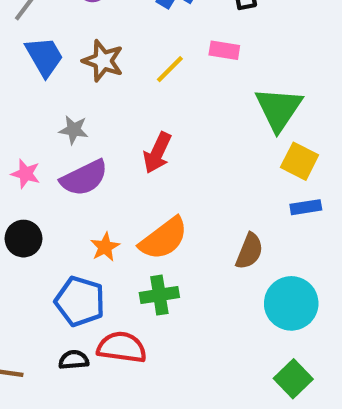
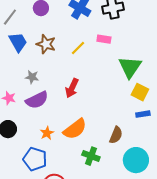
green cross: (159, 295) -> (91, 156), moved, turned 30

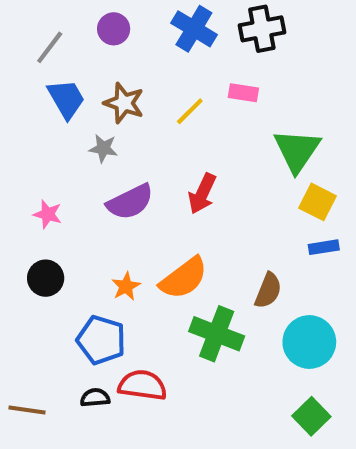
gray star: (32, 77) -> (103, 148), moved
red arrow: (72, 88) -> (202, 194), moved
purple semicircle: (37, 100) -> (130, 202), moved
green cross: (91, 156) -> (217, 334), size x1.4

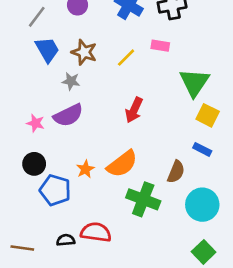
purple semicircle: (130, 202) -> (68, 115), moved
blue rectangle: (324, 247) -> (202, 149), moved, turned 36
blue pentagon: (101, 340) -> (55, 190), moved

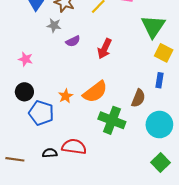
purple semicircle: (68, 115) -> (73, 41), moved, size x0.6
blue rectangle: (202, 149) -> (159, 80), turned 72

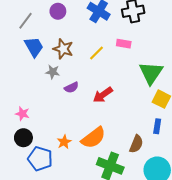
red arrow: (105, 49) -> (103, 95), turned 30
pink star: (25, 59) -> (22, 114), moved

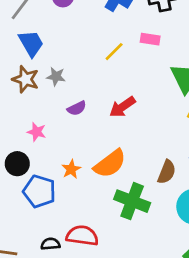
brown star: (63, 49) -> (26, 79), moved
purple semicircle: (71, 88) -> (77, 108), moved
pink star: (22, 114) -> (37, 132), moved

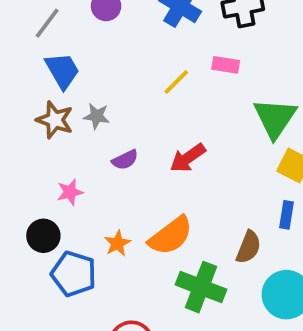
pink star: (37, 132) -> (70, 192), turned -30

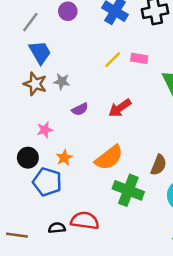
pink rectangle: (226, 65) -> (139, 58), moved
orange star: (117, 243) -> (64, 158), moved

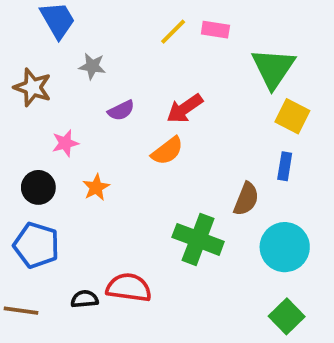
brown star: (35, 84) -> (33, 87), moved
orange semicircle: (109, 158) -> (167, 151), moved, size x0.7
blue pentagon: (47, 182) -> (36, 245), moved

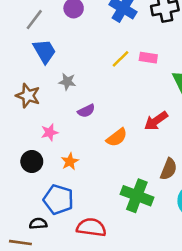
red arrow: (185, 109) -> (156, 121), moved
blue pentagon: (36, 245) -> (58, 200), moved
black semicircle: (85, 299) -> (38, 224), moved

